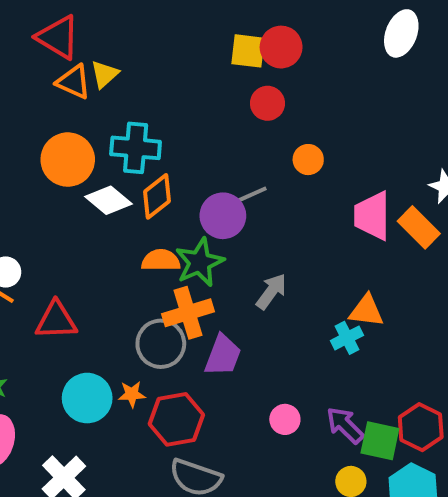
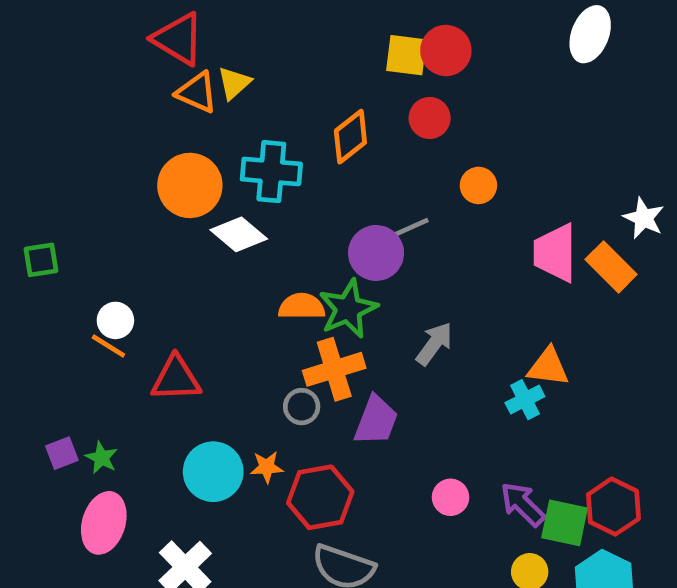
orange diamond: (157, 196) -> (350, 137), moved
gray circle: (161, 344) -> (302, 407), size x0.6

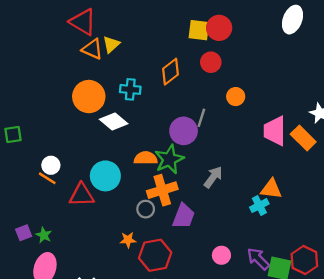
cyan cross: (271, 172) -> (130, 89), size x0.7
gray line: (411, 227) -> (201, 118), turned -48
cyan circle: (213, 472) -> (105, 176), moved

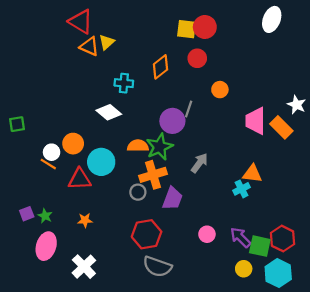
orange circle: (89, 97) -> (73, 144), moved, size x0.7
orange star: (128, 240) -> (85, 220), moved

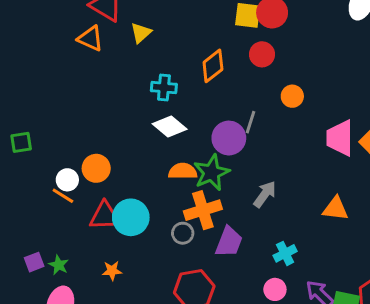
orange triangle: (89, 46) -> (90, 38), moved
white diamond: (109, 112) -> (170, 126), moved
cyan circle: (101, 162) -> (131, 217), moved
cyan cross: (241, 189) -> (285, 253), moved

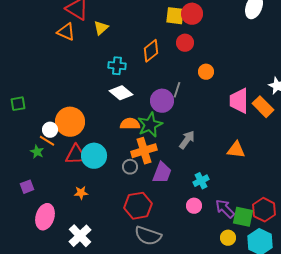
orange circle: (96, 168) -> (70, 122), size x1.5
green star: (59, 265) -> (37, 152), moved

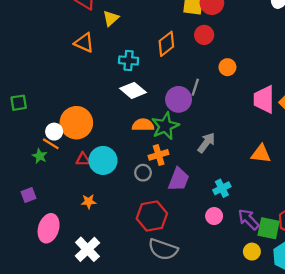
orange triangle: (66, 32) -> (84, 43), moved
orange cross: (144, 151) -> (159, 155), size x0.7
red triangle: (76, 155) -> (83, 159), size x0.6

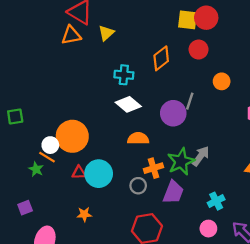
orange triangle: (84, 43) -> (71, 35), moved, turned -35
green star: (165, 126) -> (181, 162), moved

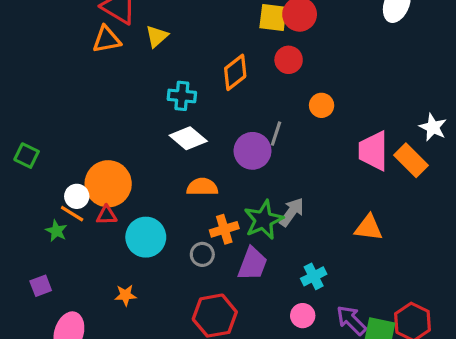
green square: (15, 117) -> (27, 156), turned 35
red triangle: (79, 173) -> (107, 215), moved

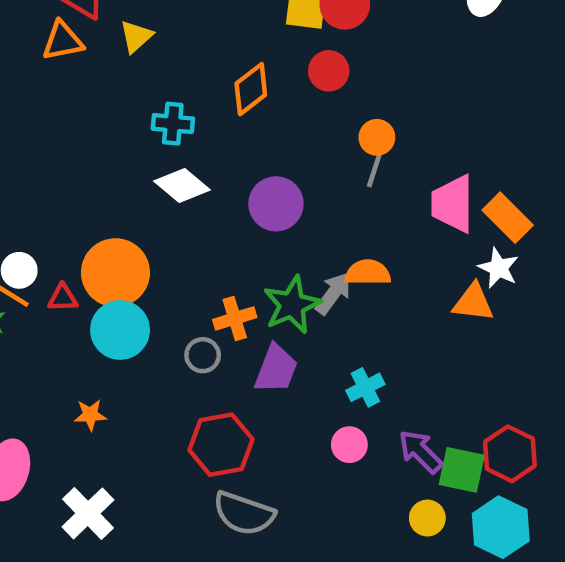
white star: (433, 127) -> (498, 268), moved
gray line: (276, 134) -> (375, 169), moved
orange circle: (108, 184) -> (115, 273), moved
orange semicircle: (202, 187) -> (368, 273), moved
orange triangle: (369, 228) -> (473, 302), moved

